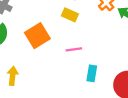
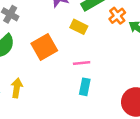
cyan rectangle: (92, 73) -> (85, 87), moved

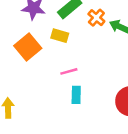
orange square: (44, 47) -> (28, 47), moved

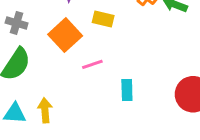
pink line: (69, 71) -> (92, 64), moved

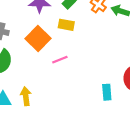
cyan rectangle: (127, 90) -> (107, 92), moved

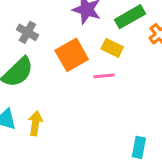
pink line: (60, 60) -> (104, 76), moved

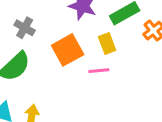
yellow rectangle: (112, 48) -> (107, 44), turned 42

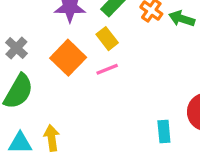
gray cross: (25, 28) -> (16, 48), turned 30

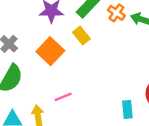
pink line: (107, 69) -> (63, 97), moved

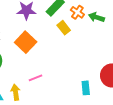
yellow rectangle: (81, 36) -> (64, 28), moved

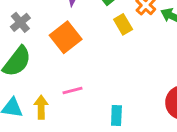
cyan rectangle: (86, 88) -> (116, 116), moved

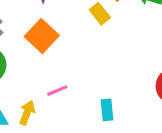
yellow arrow: (41, 107) -> (27, 113), turned 30

